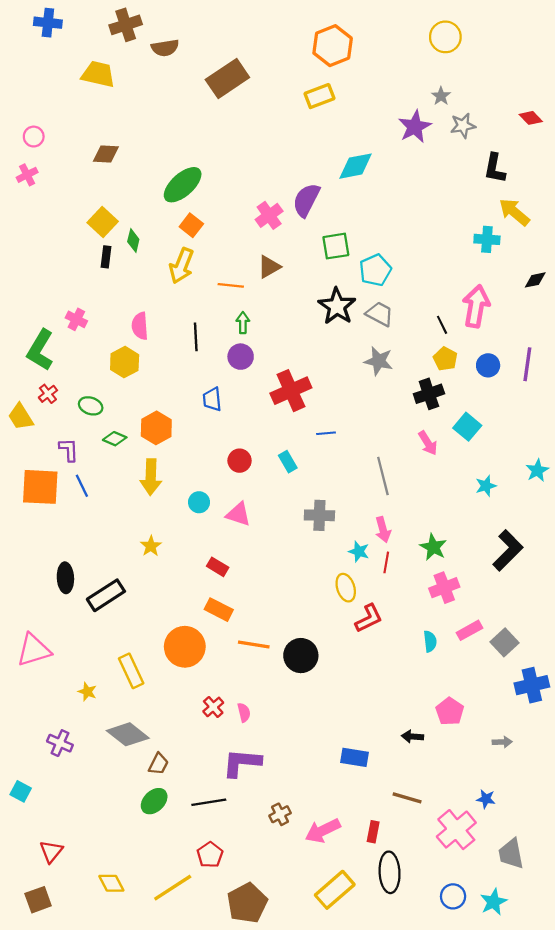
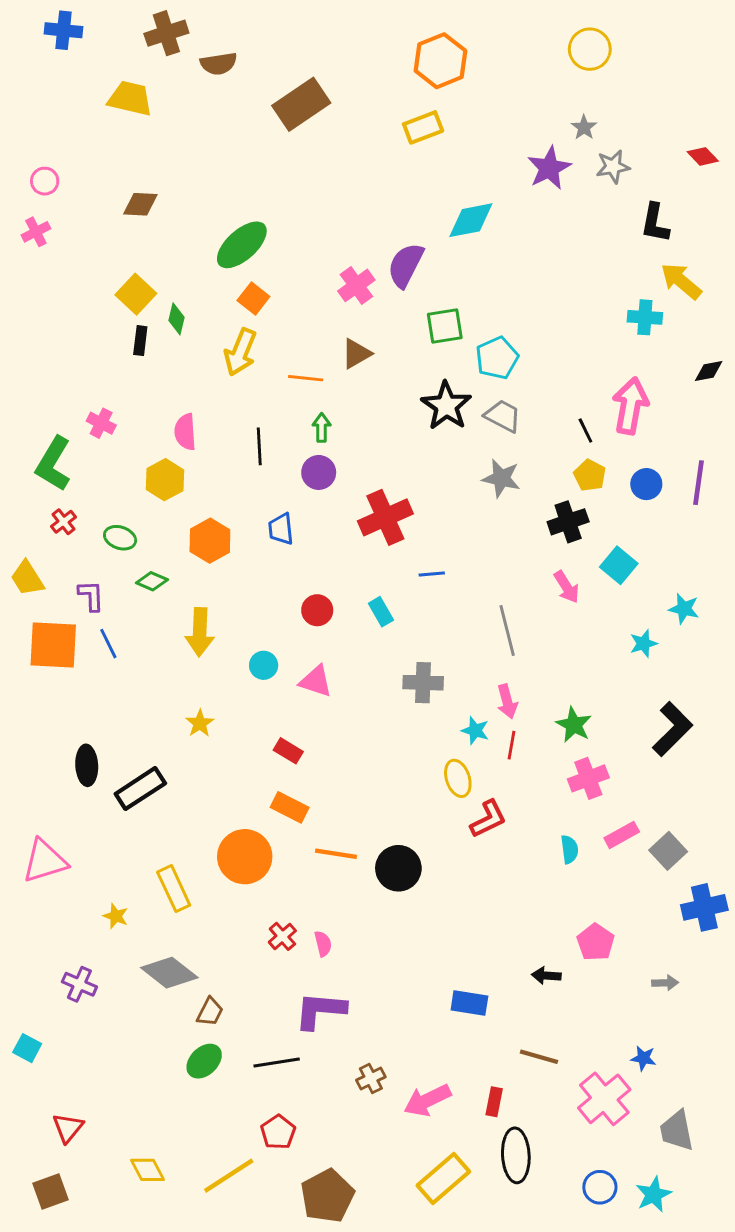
yellow trapezoid: (21, 417) -> (27, 578), moved
orange hexagon: (156, 428) -> (210, 541), moved
cyan star: (537, 470) -> (684, 609), moved, turned -30

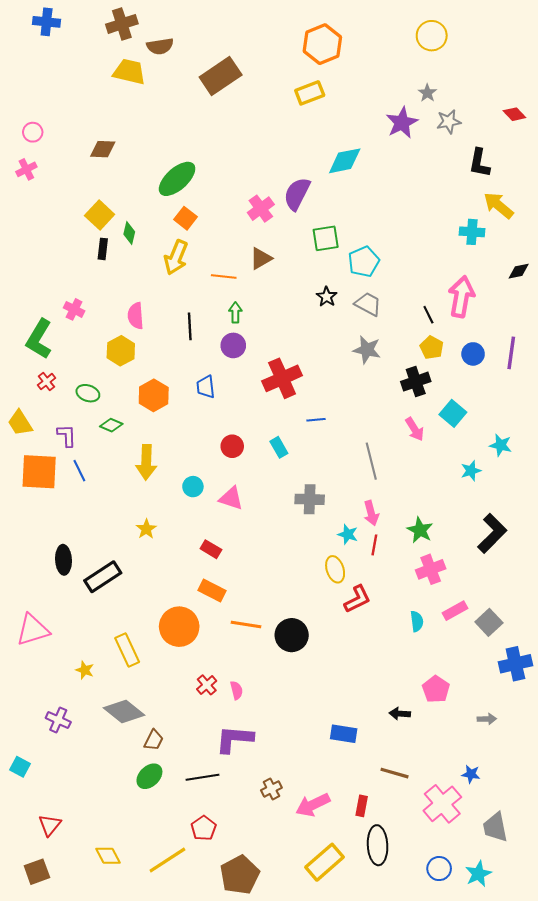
yellow trapezoid: (130, 98) -> (129, 72), moved
black star: (446, 406) -> (327, 297), size x0.6

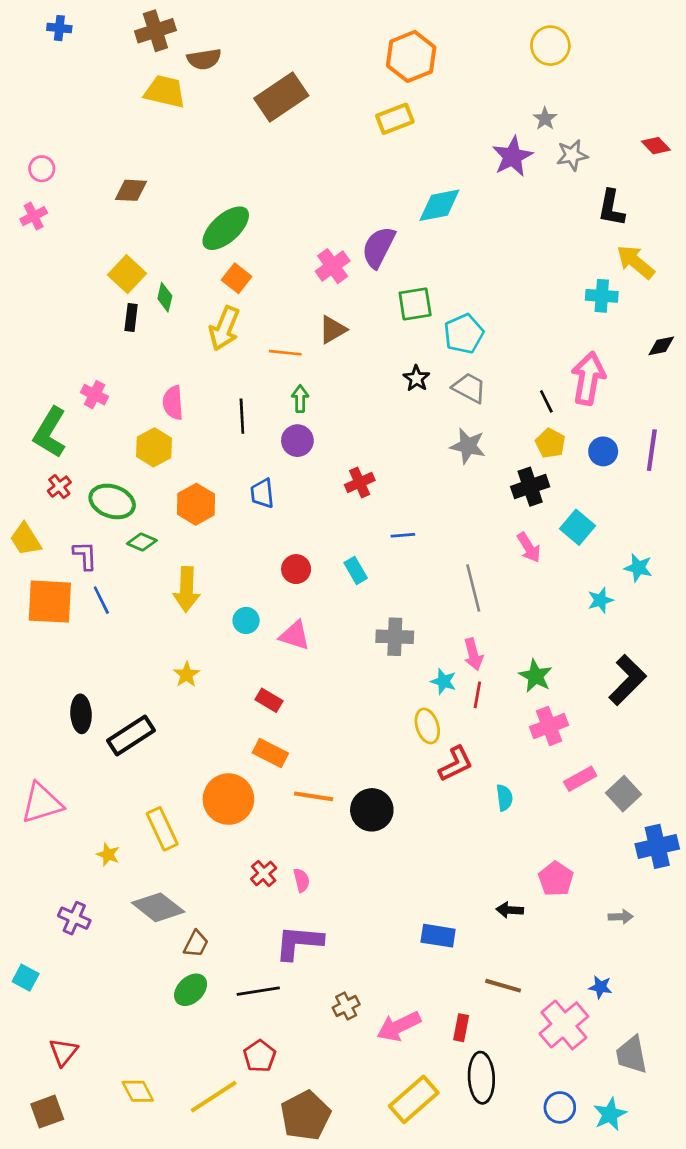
blue cross: (47, 22) -> (59, 28), size x0.7
red cross: (282, 378) -> (360, 483), size x0.6
green ellipse: (88, 393) -> (112, 501), size x1.5
cyan semicircle: (417, 621) -> (504, 798), moved

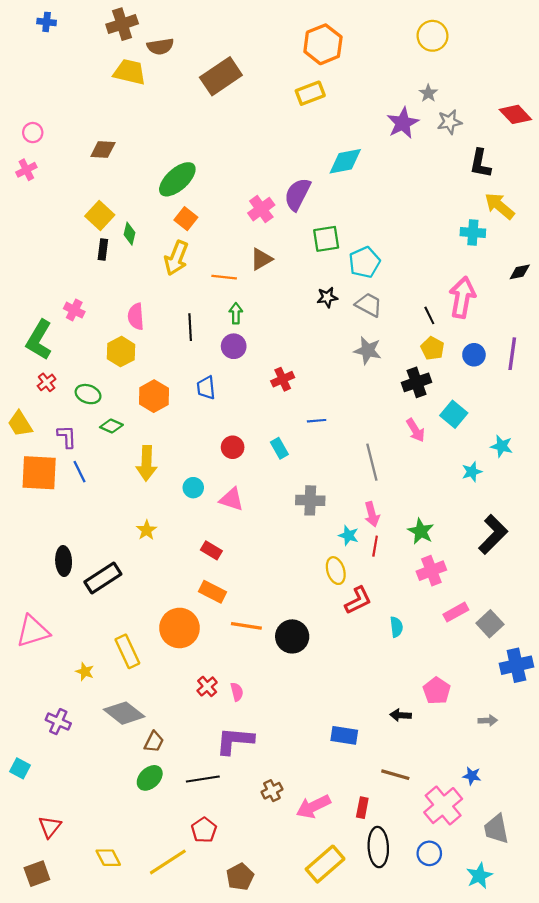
red diamond: (656, 146) -> (515, 114), size x1.4
black star: (416, 378) -> (327, 297), turned 30
green ellipse: (112, 501) -> (88, 394), size x0.7
blue circle: (560, 1107) -> (429, 853), moved
brown pentagon: (306, 1116) -> (240, 877), size x0.7

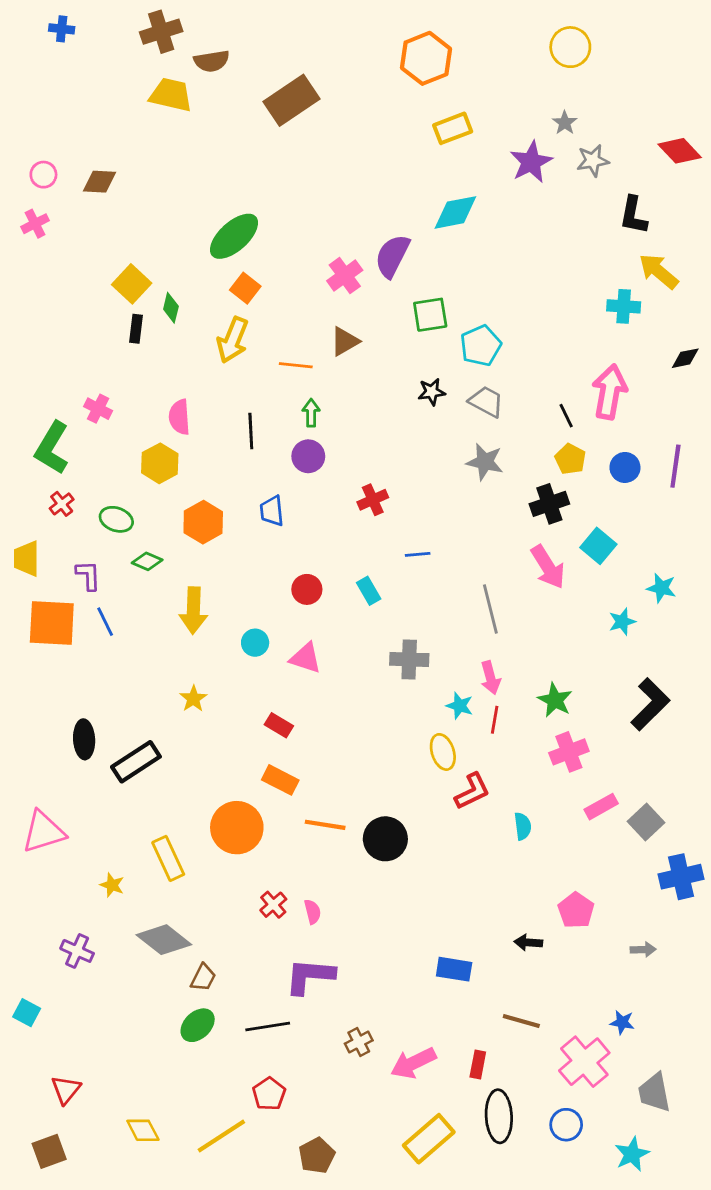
yellow rectangle: (310, 93) -> (453, 128), moved
brown diamond: (103, 150) -> (99, 182), moved
yellow trapezoid: (20, 424) -> (27, 559), turned 32
pink arrow: (415, 430) -> (548, 567), size x1.4

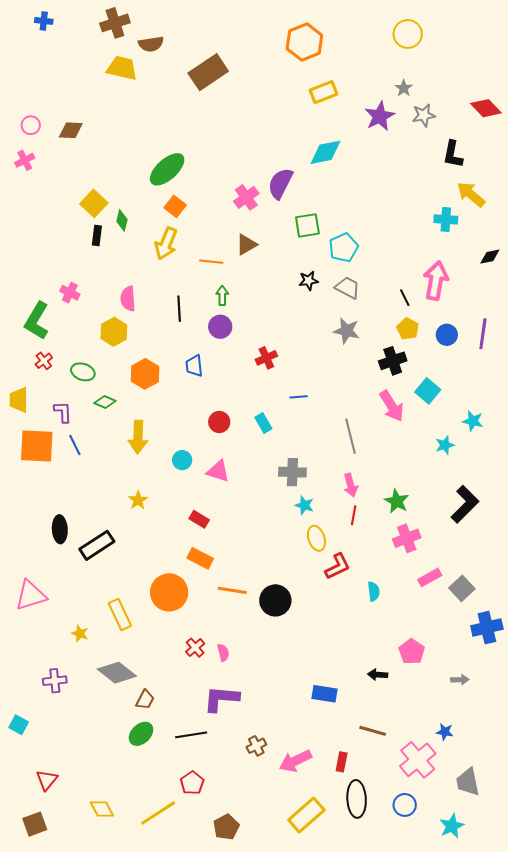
cyan star: (460, 706) -> (304, 505), moved
purple cross: (77, 951) -> (55, 681), turned -30

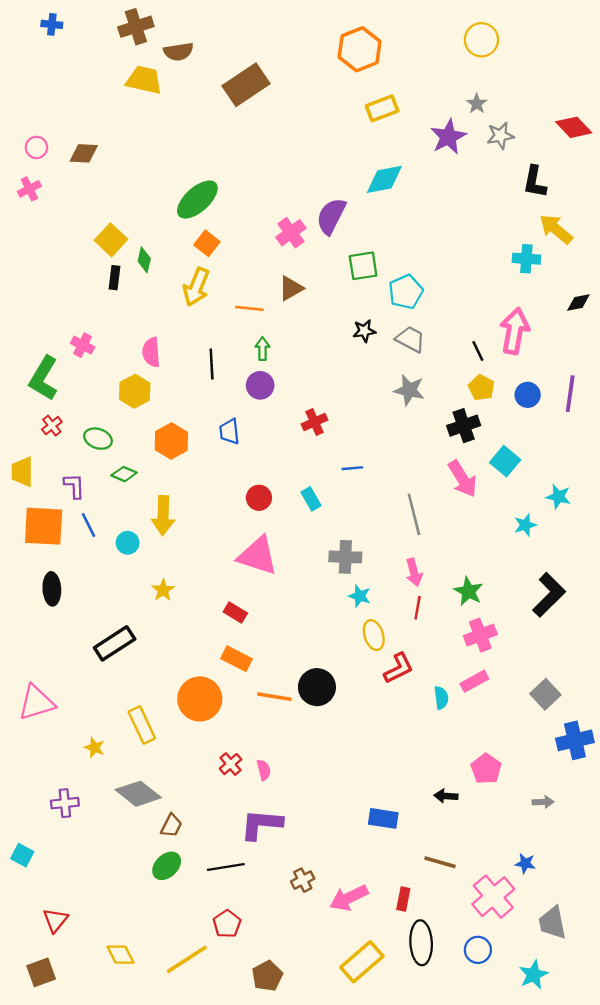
cyan circle: (182, 460) -> (128, 543), moved
pink triangle: (218, 471) -> (258, 556), size x1.5
black ellipse: (60, 529) -> (52, 589), moved
pink rectangle: (430, 577) -> (474, 681), moved
black circle: (275, 600) -> (317, 687), moved

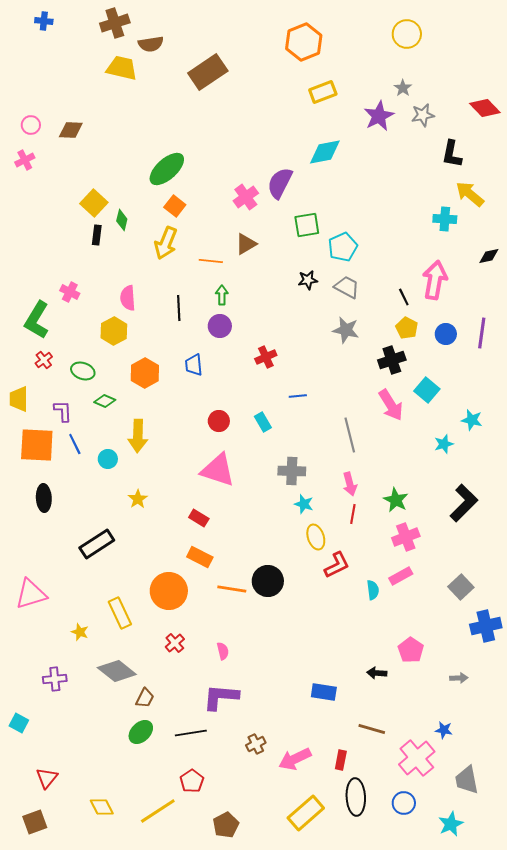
red cross: (231, 764) -> (175, 643), moved

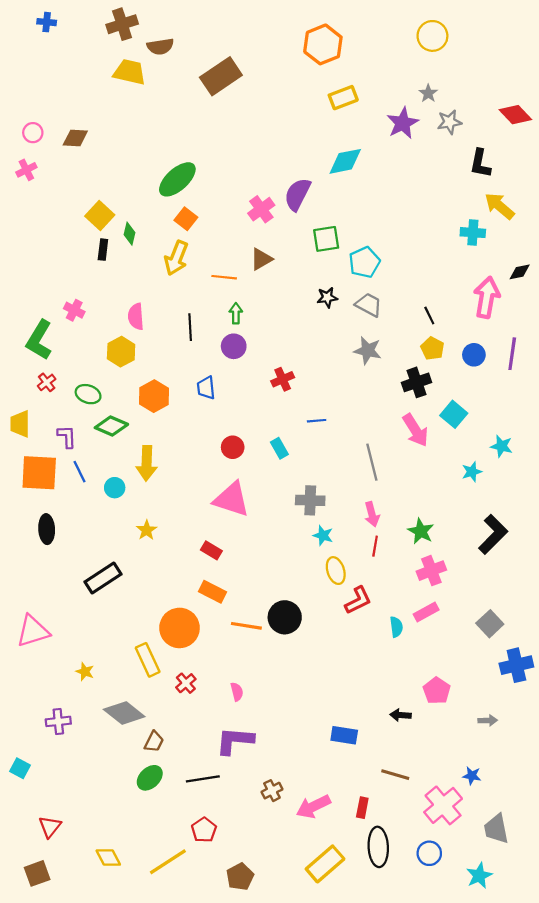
pink arrow: (435, 280) -> (487, 297), moved
green diamond: (105, 401) -> (111, 426), size x1.4
yellow rectangle: (120, 613) -> (148, 660), moved

